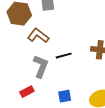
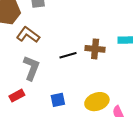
black line: (64, 56) -> (68, 55), moved

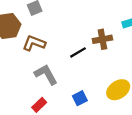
gray L-shape: (31, 68) -> (46, 74), turned -35

